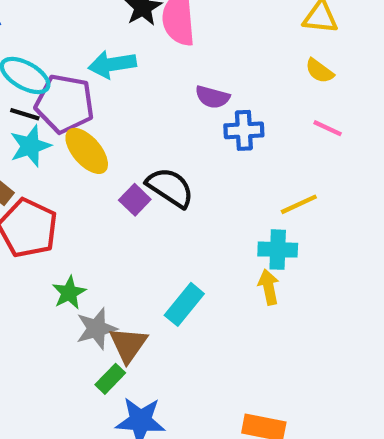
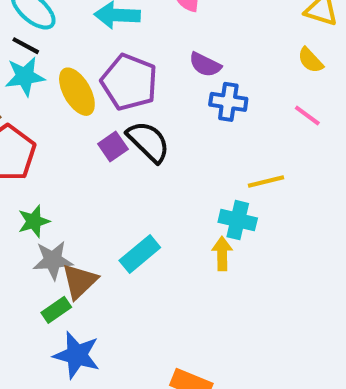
purple pentagon: (65, 104) -> (129, 82), moved

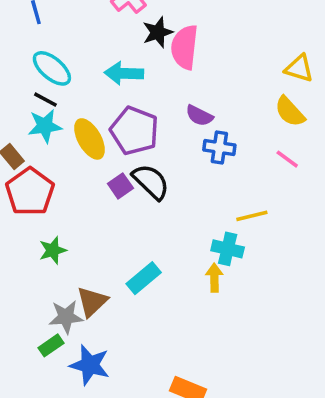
yellow semicircle: (310, 60) -> (290, 112), size x1.4
gray star: (53, 260) -> (66, 317), moved
green rectangle: (56, 310) -> (51, 345), moved

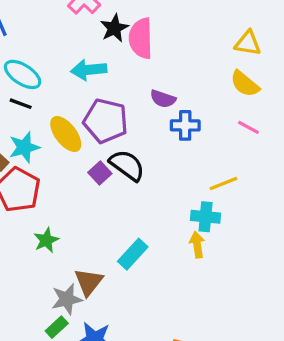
cyan star: (45, 126) -> (24, 147), moved

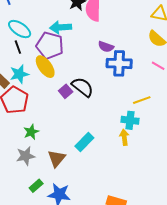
black line: (21, 104) -> (18, 47), turned 48
purple pentagon: (106, 121) -> (50, 46), moved
blue cross: (185, 125) -> (119, 63), size x1.4
gray star: (67, 299) -> (26, 156), moved

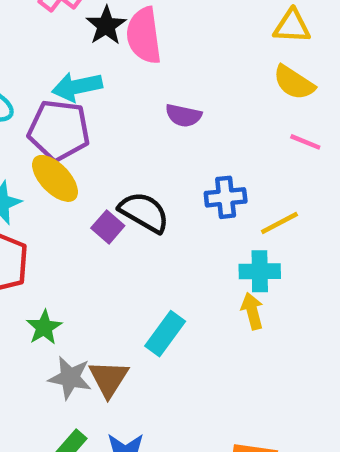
blue cross: (119, 63) -> (226, 197), moved, size x0.7
gray star: (26, 156) -> (70, 378), moved, turned 30

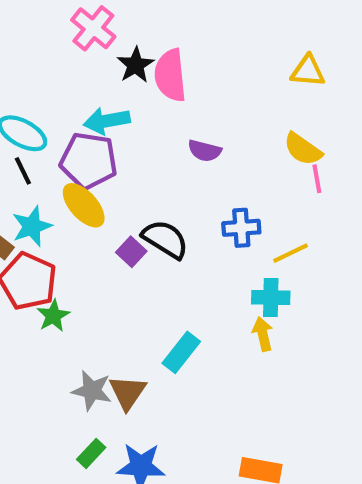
yellow semicircle: (294, 83) -> (303, 149), moved
pink line: (305, 142) -> (317, 179), turned 56
green star: (44, 327) -> (53, 316), moved

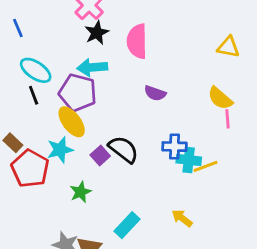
black star: (136, 65) -> (97, 33), moved
cyan star: (32, 226) -> (60, 150), moved
cyan cross: (271, 297) -> (189, 160), moved
green star: (53, 316) -> (80, 192), moved
yellow arrow: (263, 334) -> (182, 218), turned -45

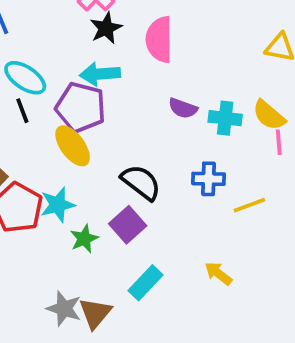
cyan star: (60, 150) -> (58, 205), moved
purple square: (100, 156) -> (128, 225), moved, size x1.4
cyan cross: (189, 160) -> (225, 118), moved

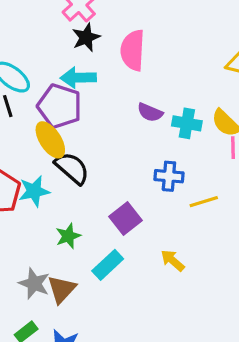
black semicircle: (141, 182) -> (72, 168), moved
purple square: (128, 225) -> (125, 218), moved
green star: (84, 239) -> (68, 236), moved

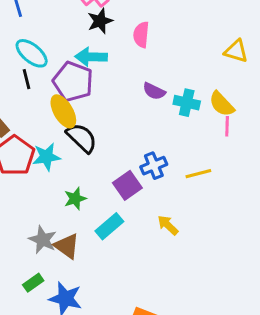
pink semicircle: (133, 50) -> (141, 35), size x0.7
blue cross: (169, 176) -> (154, 166), moved, turned -30
brown triangle: (62, 289) -> (67, 246), turned -40

